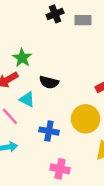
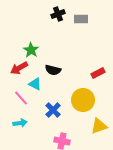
blue cross: (49, 131) -> (53, 110), turned 35

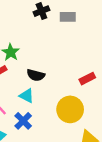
cyan triangle: (35, 84) -> (27, 96), moved
blue cross: (53, 110) -> (23, 121), moved

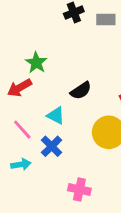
black semicircle: (36, 75) -> (81, 91), moved, turned -48

